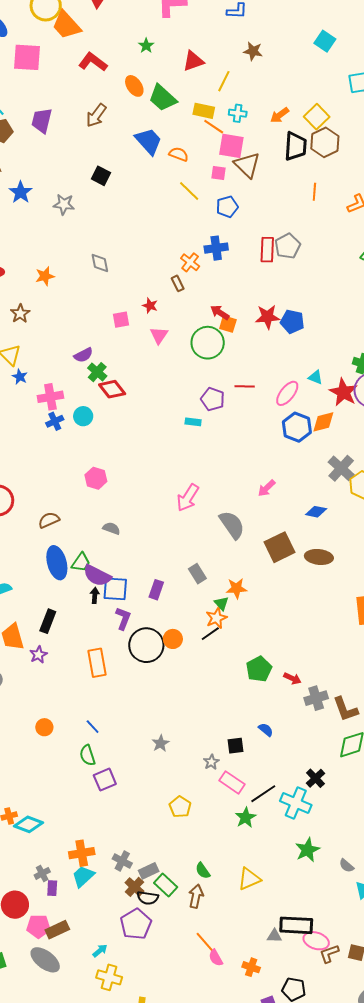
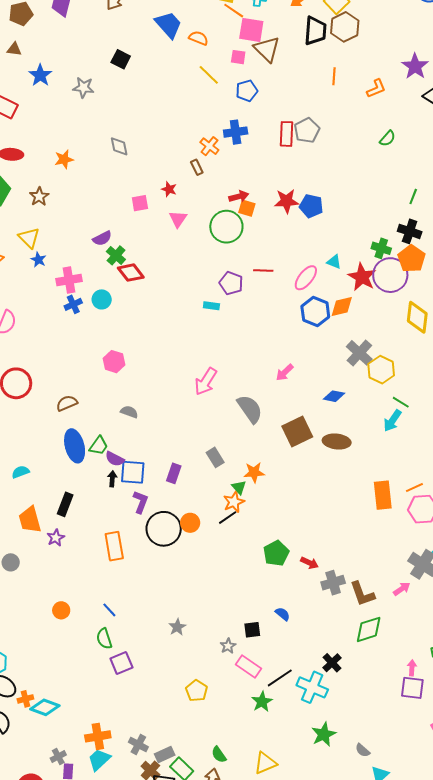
red arrow: (220, 312) -> (239, 196), turned 132
purple semicircle: (97, 576) -> (115, 459), size x0.7

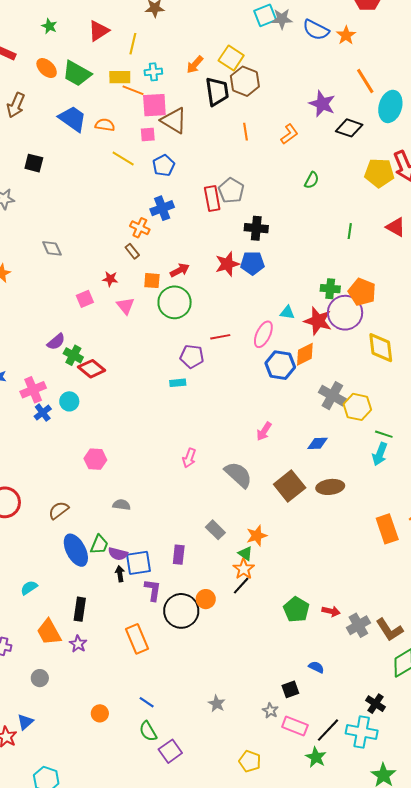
orange square: (247, 208) -> (152, 281), moved
black cross: (410, 231) -> (256, 228), moved
pink arrow: (206, 382) -> (189, 458), size x0.7

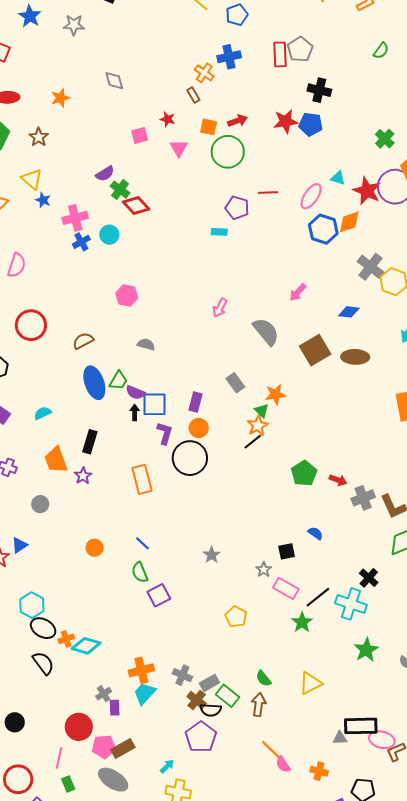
green cross: (330, 289) -> (385, 139), moved, turned 30
orange circle: (206, 599) -> (199, 428), moved

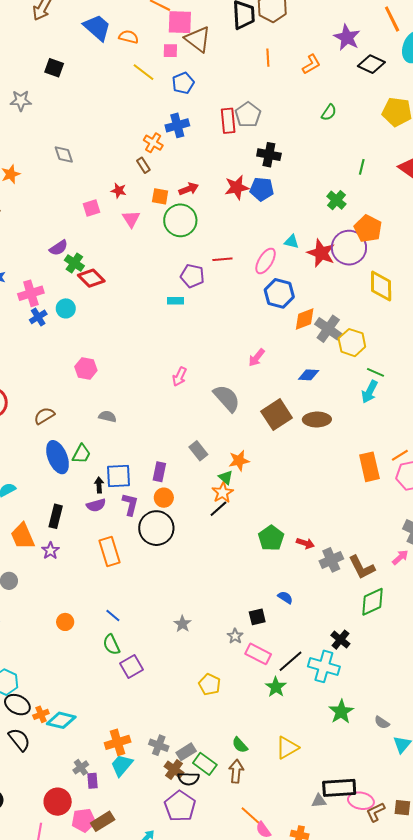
orange diamond: (349, 222) -> (305, 319), moved
purple semicircle: (135, 392) -> (96, 505), moved, turned -36

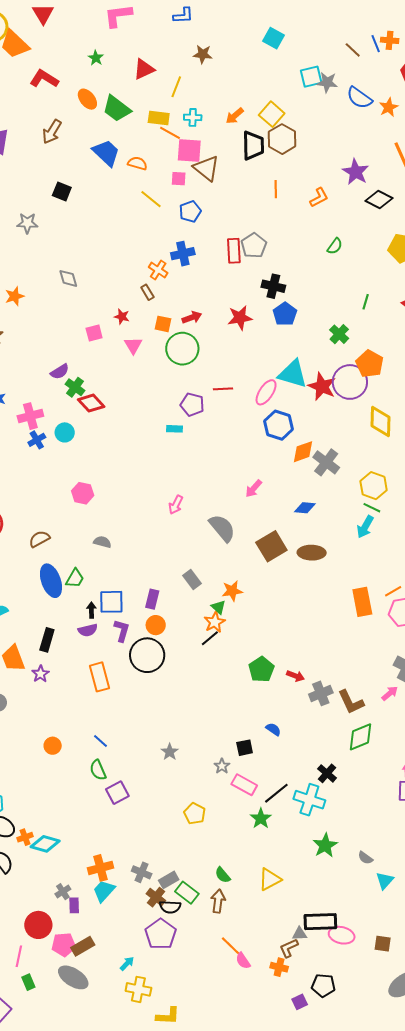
blue pentagon: (262, 189) -> (285, 314), moved, turned 30
cyan triangle: (292, 242) -> (293, 374), size x2.0
yellow hexagon: (352, 343) -> (374, 486), moved
brown L-shape: (376, 812) -> (289, 948), moved

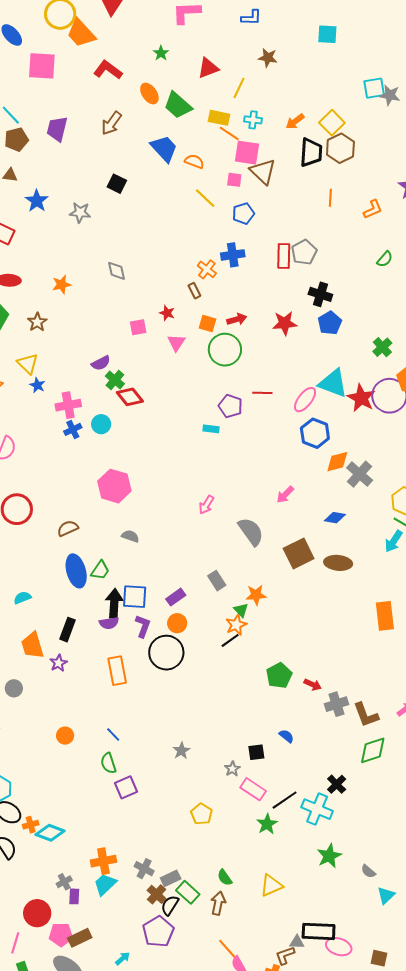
cyan square: (273, 38) -> (327, 34), moved, turned -30
pink hexagon: (83, 493) -> (114, 486), size x1.5
purple rectangle: (152, 599) -> (176, 597), turned 36
black arrow: (91, 610) -> (114, 603), size x1.8
black semicircle: (170, 907) -> (170, 905), turned 115

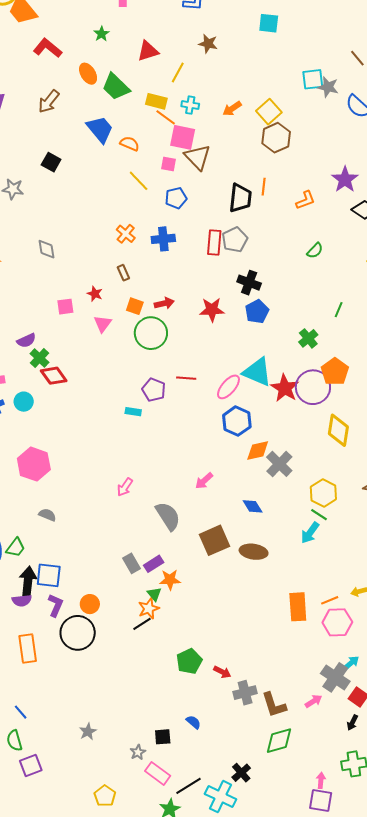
black trapezoid: (311, 152) -> (240, 198), moved
orange cross: (207, 269) -> (126, 234), moved
blue diamond: (335, 518) -> (253, 506), turned 45
purple rectangle: (176, 597) -> (154, 564), moved

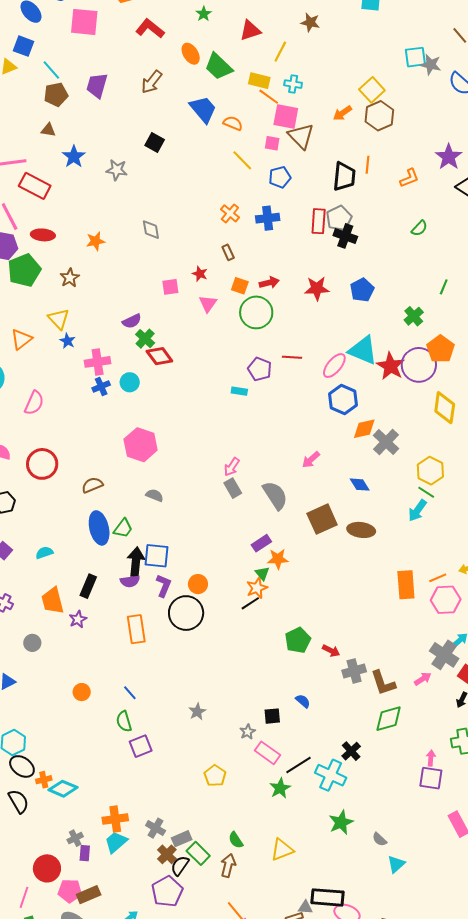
orange arrow: (232, 109) -> (342, 113), moved
black cross: (249, 283) -> (345, 236), moved
gray rectangle: (132, 563) -> (233, 488), moved

